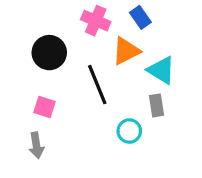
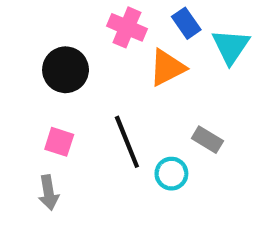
cyan triangle: (161, 70) -> (231, 46), moved, turned 32
black line: (97, 85) -> (127, 142), moved
gray rectangle: (156, 105) -> (207, 140), turned -50

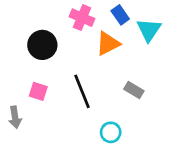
cyan circle: (171, 174) -> (111, 132), moved
gray arrow: (49, 193) -> (15, 117), moved

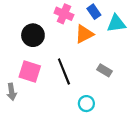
cyan triangle: (149, 30) -> (116, 23), turned 48
pink square: (38, 91) -> (30, 72), size x1.5

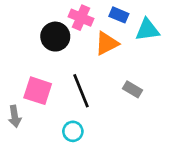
blue rectangle: (94, 12) -> (119, 15), turned -32
black circle: (33, 35) -> (55, 37), moved
cyan circle: (86, 104) -> (73, 131), moved

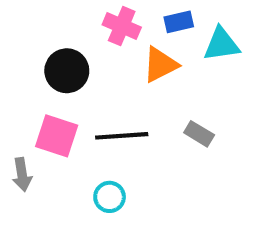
blue rectangle: (119, 15) -> (179, 22), turned -36
black circle: (55, 37) -> (67, 71), moved
black line: (81, 91) -> (122, 136), turned -72

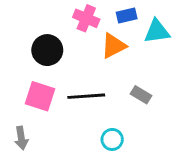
gray arrow: (22, 175) -> (21, 138), moved
cyan circle: (110, 197) -> (112, 139), moved

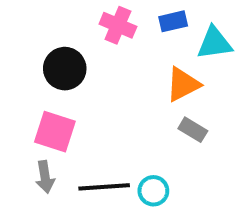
orange triangle: (114, 46) -> (183, 84), moved
black line: (86, 96) -> (104, 187), moved
gray arrow: (21, 138) -> (45, 177), moved

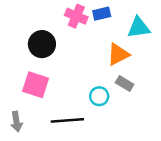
blue rectangle: (173, 21) -> (102, 14), moved
gray arrow: (45, 177) -> (17, 122), moved
cyan circle: (153, 191) -> (99, 96), moved

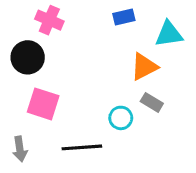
pink cross: (76, 16) -> (49, 20), moved
black circle: (42, 44) -> (28, 57), moved

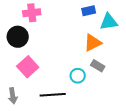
blue rectangle: (124, 17) -> (89, 11), moved
pink cross: (49, 20) -> (32, 13), turned -30
pink square: (43, 104) -> (28, 67), turned 30

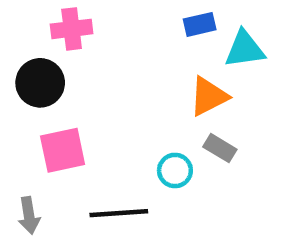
pink square: (28, 67) -> (63, 150), turned 30

